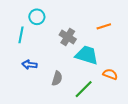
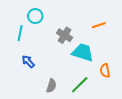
blue arrow: (29, 65) -> (28, 62), turned 40
orange semicircle: (110, 74) -> (105, 71), turned -120
gray semicircle: (57, 78) -> (51, 86), moved

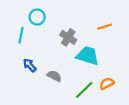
orange semicircle: (105, 71) -> (107, 83), moved, turned 72
gray semicircle: (51, 86) -> (54, 76), moved, turned -80

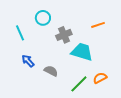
cyan circle: (37, 17) -> (43, 18), moved
cyan line: (21, 35) -> (20, 33), turned -35
gray cross: (68, 37) -> (64, 35), turned 35

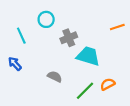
orange line: (98, 25) -> (117, 27), moved
blue arrow: (28, 61) -> (15, 64), moved

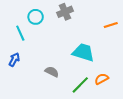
cyan circle: (46, 19) -> (36, 17), moved
gray cross: (69, 38) -> (65, 12), moved
blue arrow: (15, 64) -> (14, 60), turned 72

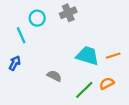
orange line: (111, 25) -> (113, 56), moved

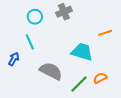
cyan line: (21, 35) -> (30, 42), moved
orange line: (113, 56) -> (105, 33), moved
gray semicircle: (54, 76) -> (51, 71), size x1.6

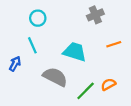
gray cross: (64, 12) -> (95, 15), moved
orange line: (105, 33) -> (114, 44), moved
cyan trapezoid: (82, 52) -> (75, 52), moved

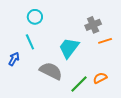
gray cross: (95, 15) -> (93, 25), moved
cyan trapezoid: (75, 52) -> (69, 48), turned -70

